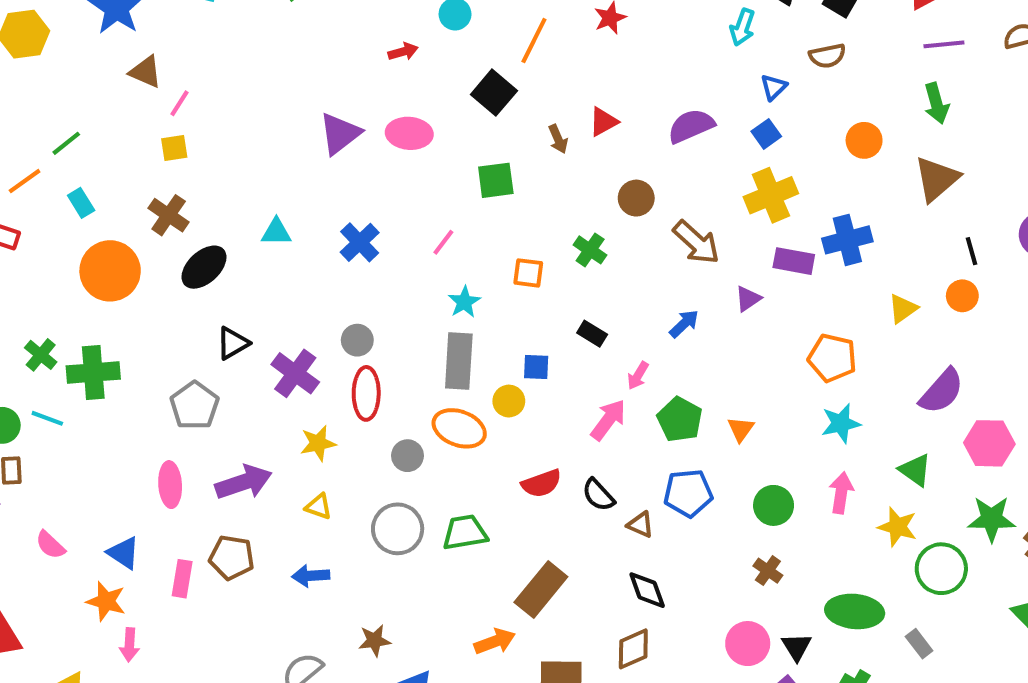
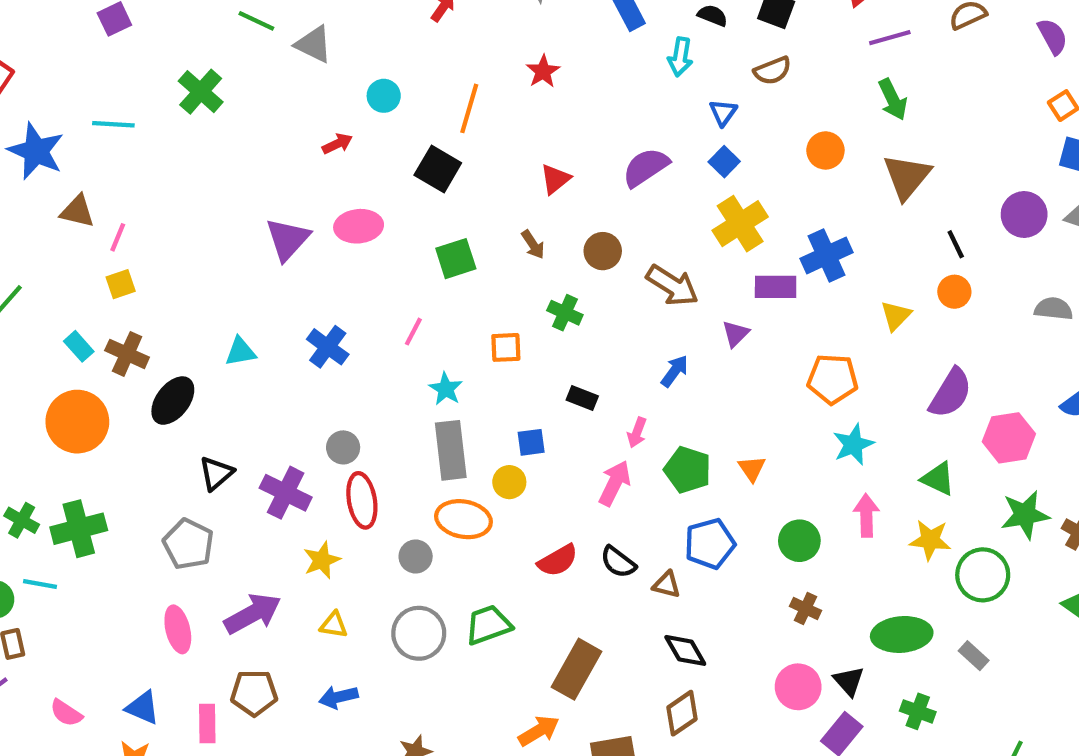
brown arrow: (558, 139) -> (533, 245), moved
cyan rectangle: (81, 203) -> (79, 346), moved

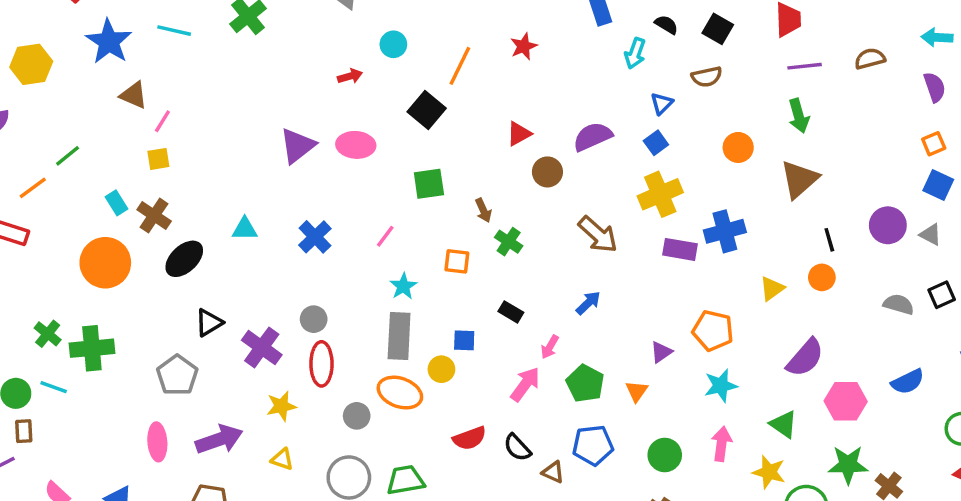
brown arrow: (533, 245) -> (483, 210), moved
brown circle: (603, 251) -> (547, 172), moved
purple triangle: (736, 334) -> (661, 352), moved

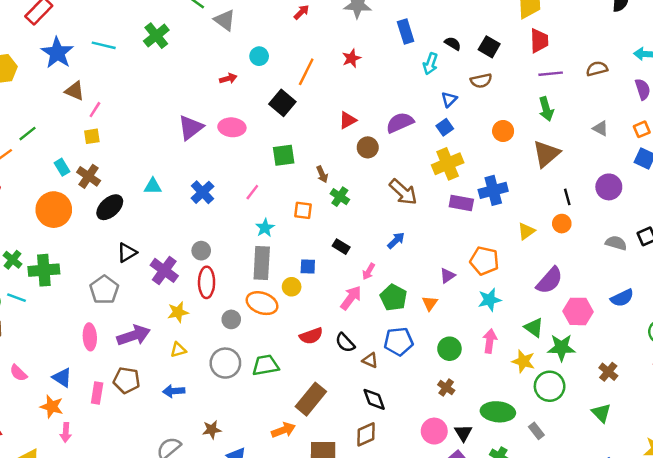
gray triangle: (931, 235) -> (600, 128), moved
yellow triangle: (282, 459) -> (178, 350), turned -35
green star: (848, 465) -> (561, 348), moved

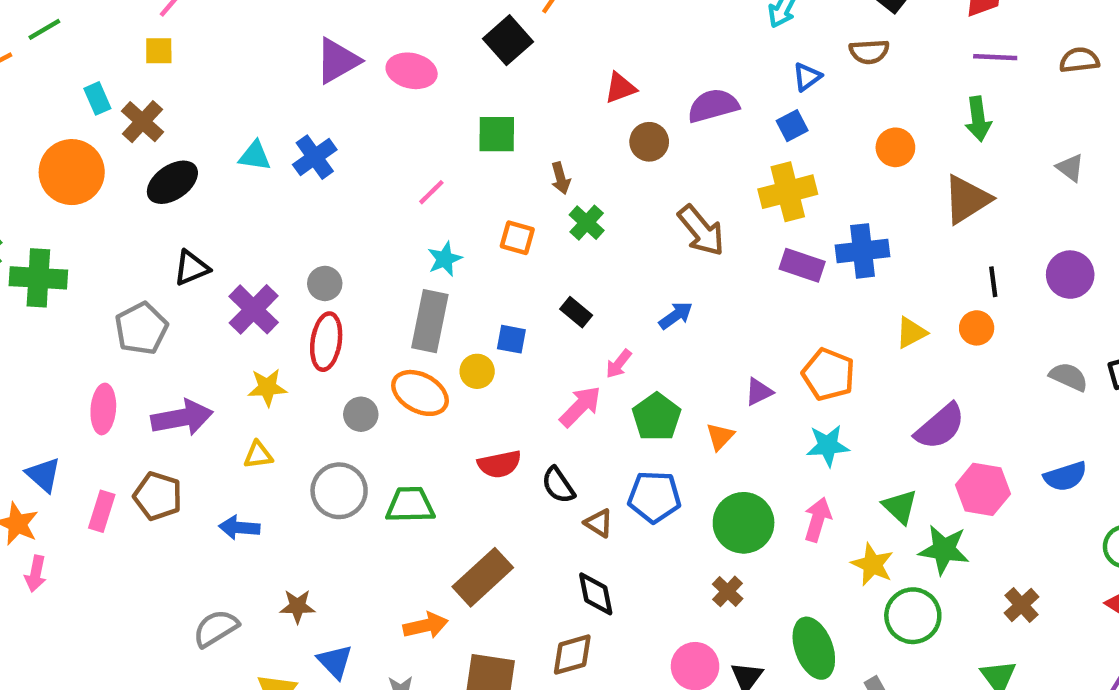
blue cross: (203, 192) -> (315, 157), moved
green circle: (449, 349) -> (744, 523), size x1.4
green ellipse: (498, 412) -> (814, 648), turned 56

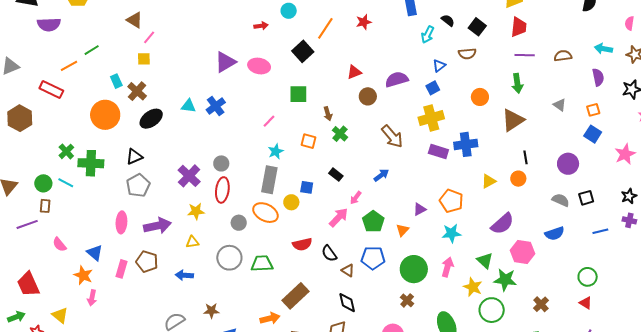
black triangle: (192, 268) -> (134, 157), moved
purple circle: (1070, 275) -> (568, 164), moved
blue semicircle: (1065, 476) -> (555, 234), moved

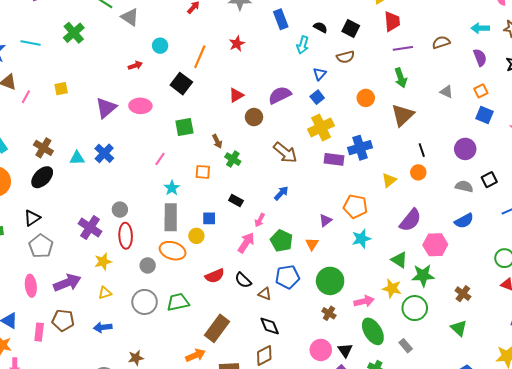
yellow square: (144, 59) -> (61, 89), moved
brown cross: (137, 91) -> (43, 148), moved
pink arrow: (447, 267) -> (364, 301), moved, turned 72

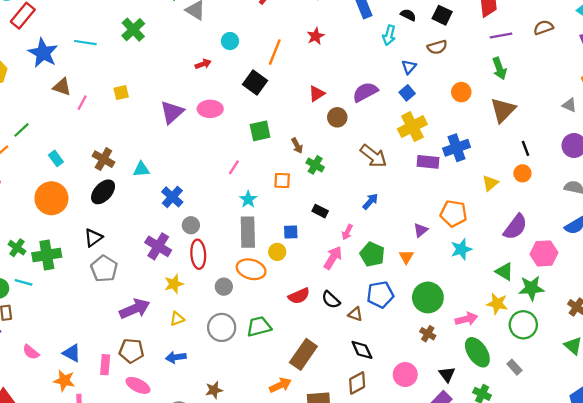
gray triangle: (447, 92) -> (569, 105), moved
blue cross: (104, 153) -> (172, 197), moved
pink ellipse: (31, 286) -> (138, 385), moved, turned -55
pink circle: (321, 350) -> (405, 375), moved

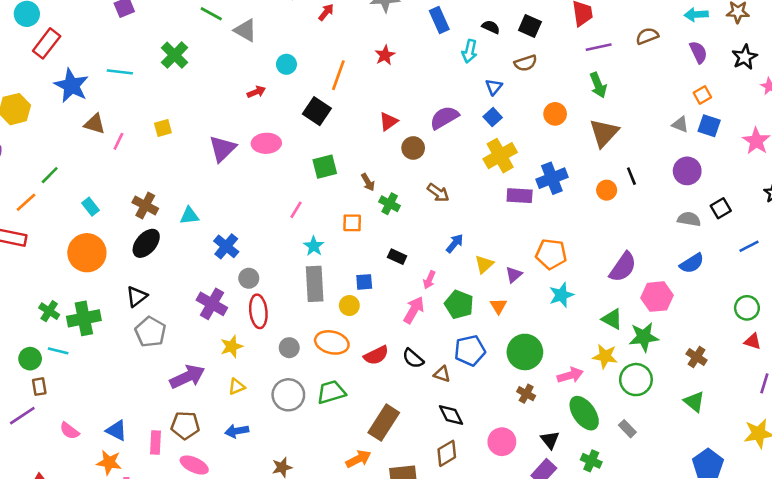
brown arrow: (373, 156) -> (438, 193), moved, size x0.7
orange circle: (522, 173) -> (607, 190), moved
yellow triangle: (490, 183) -> (484, 264), moved
orange ellipse: (251, 269) -> (332, 342), moved

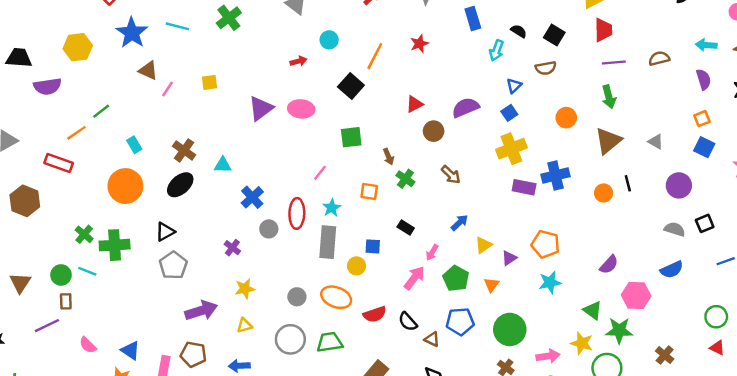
gray triangle: (680, 124) -> (656, 142), moved
purple semicircle: (623, 267) -> (609, 265), size x0.7
purple cross: (212, 304) -> (232, 248), size x0.6
red ellipse: (258, 311) -> (297, 213), moved

